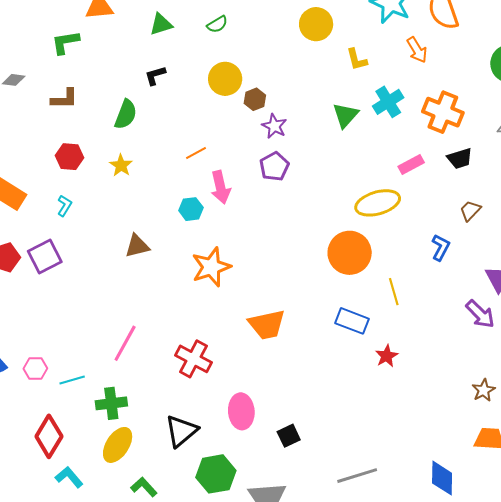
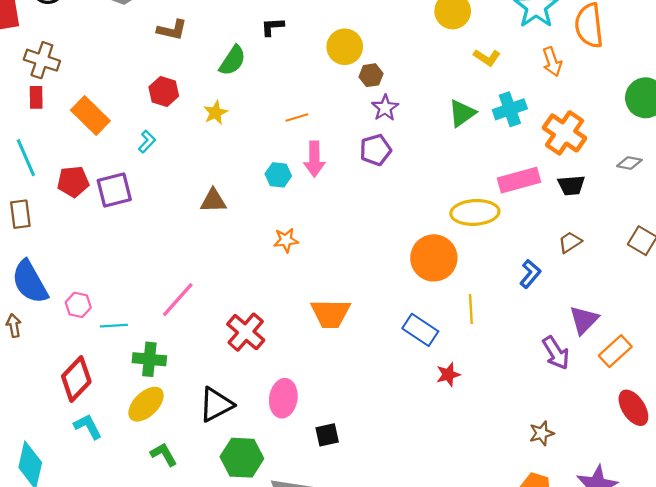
yellow L-shape: (357, 59) -> (487, 57), turned -55
pink rectangle: (411, 164) -> (519, 180), size x1.5
orange star: (211, 267) -> (286, 240), size x0.6

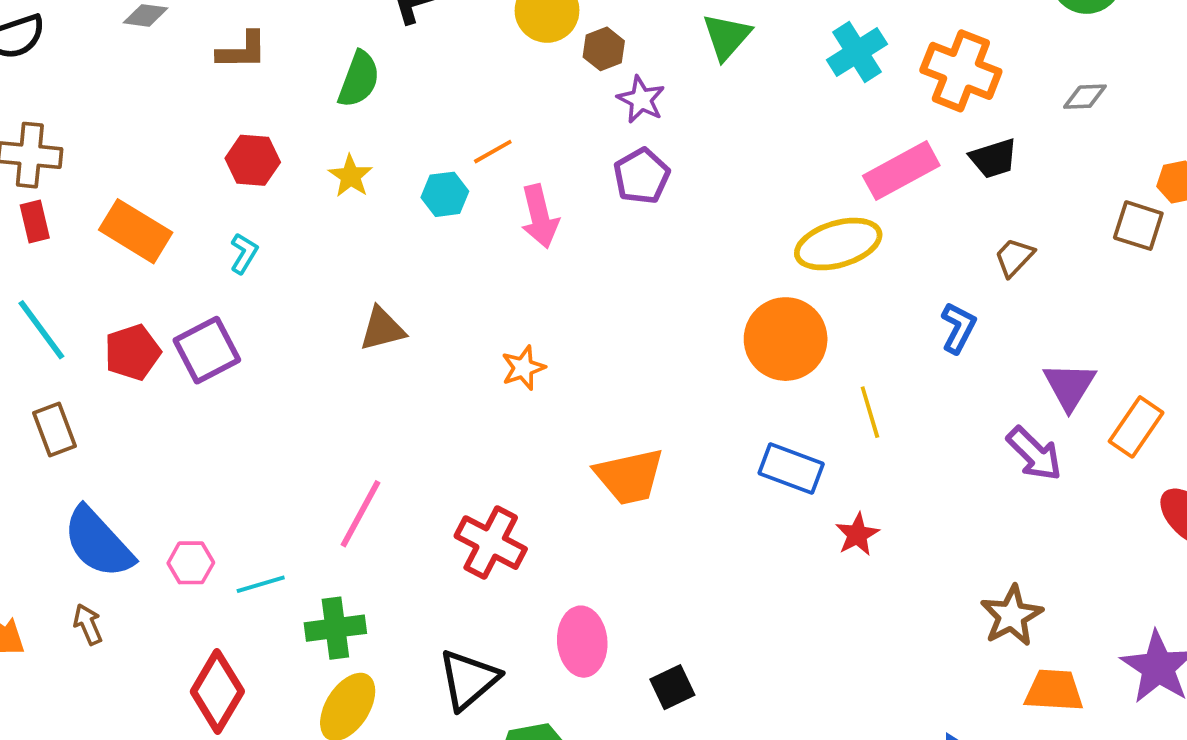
green triangle: (462, 113) -> (727, 37), moved
cyan hexagon: (278, 175) -> (445, 194), moved
brown star: (542, 433) -> (1012, 616), moved, size x1.4

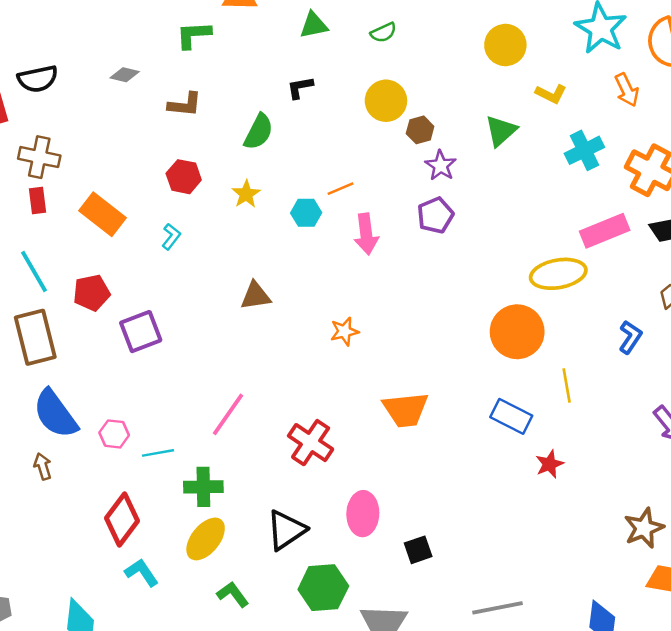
purple square: (207, 350) -> (141, 332), moved
brown rectangle: (55, 430) -> (35, 337), size x1.6

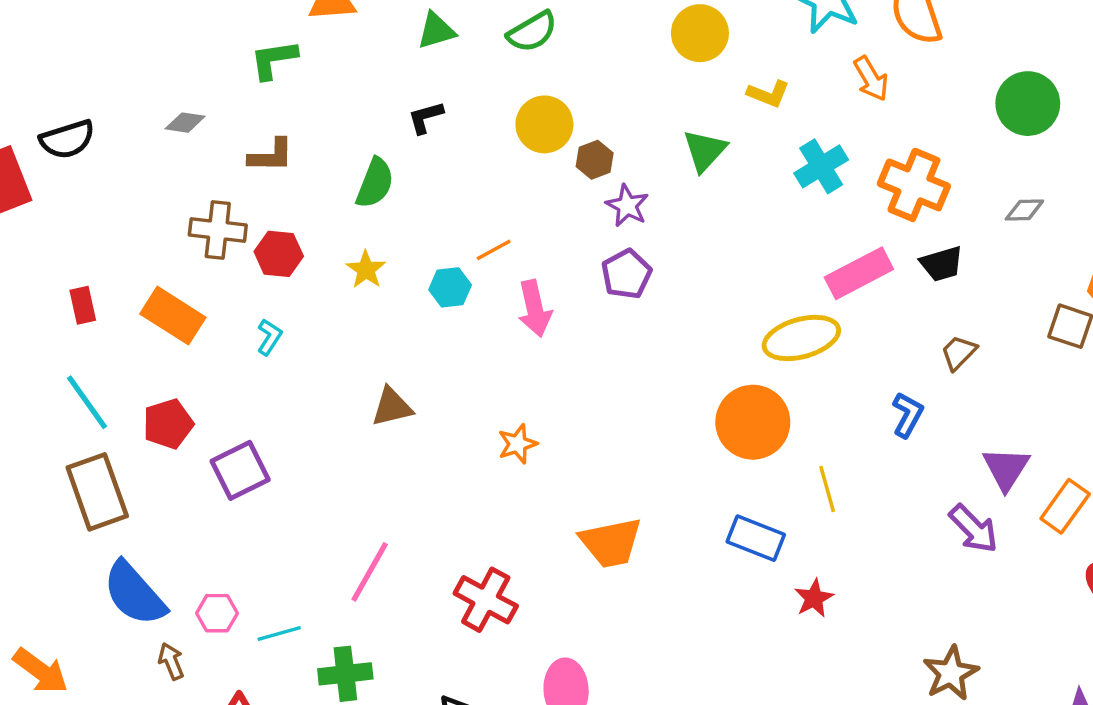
green semicircle: (383, 32) -> (532, 32), size x1.4
brown cross: (39, 157) -> (218, 230), moved
brown arrow: (43, 466) -> (171, 661), moved

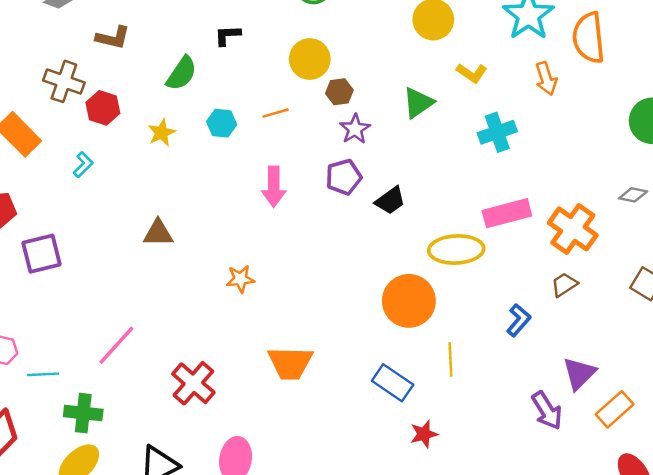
orange cross: (914, 185) -> (573, 229), moved
orange line: (494, 250) -> (276, 113), moved
black trapezoid: (942, 264) -> (390, 201), moved, turned -32
cyan hexagon: (450, 287) -> (222, 123), moved

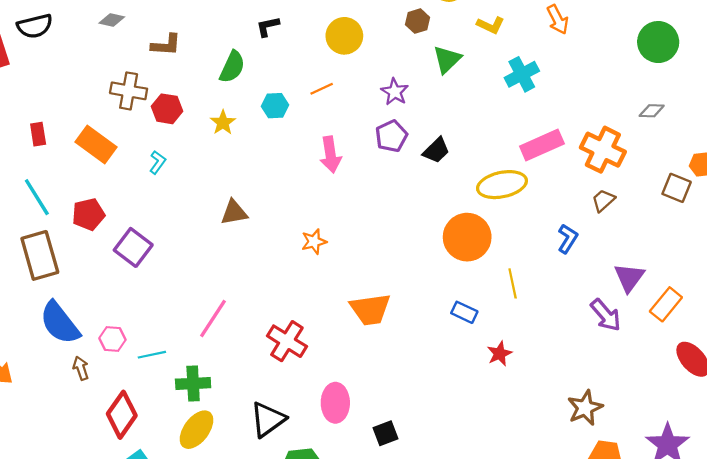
brown hexagon: (339, 92) -> (418, 21), moved
purple square: (42, 254) -> (133, 247), turned -30
blue rectangle: (393, 383) -> (464, 312), size x0.7

